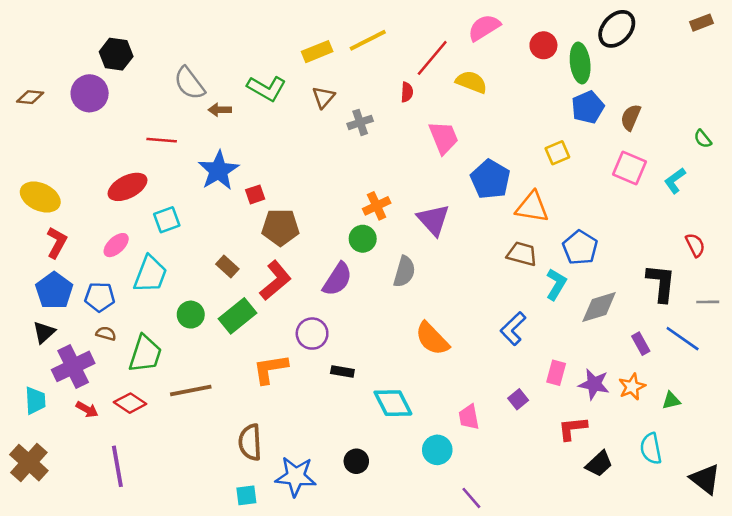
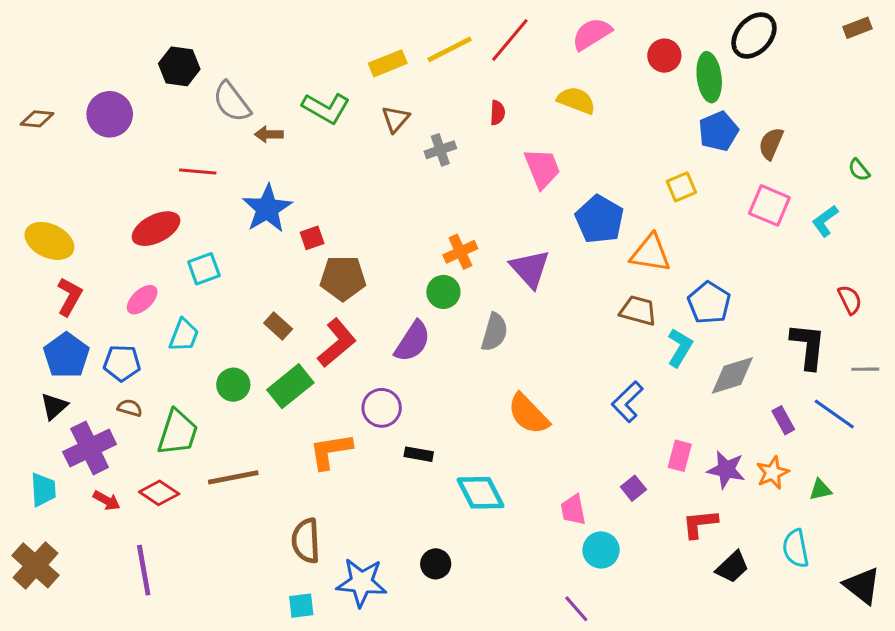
black hexagon: (116, 54) -> (179, 66), moved
red line: (432, 58) -> (510, 40), moved
cyan trapezoid: (150, 274) -> (184, 335), size x0.7
cyan circle: (437, 450) -> (601, 550), moved

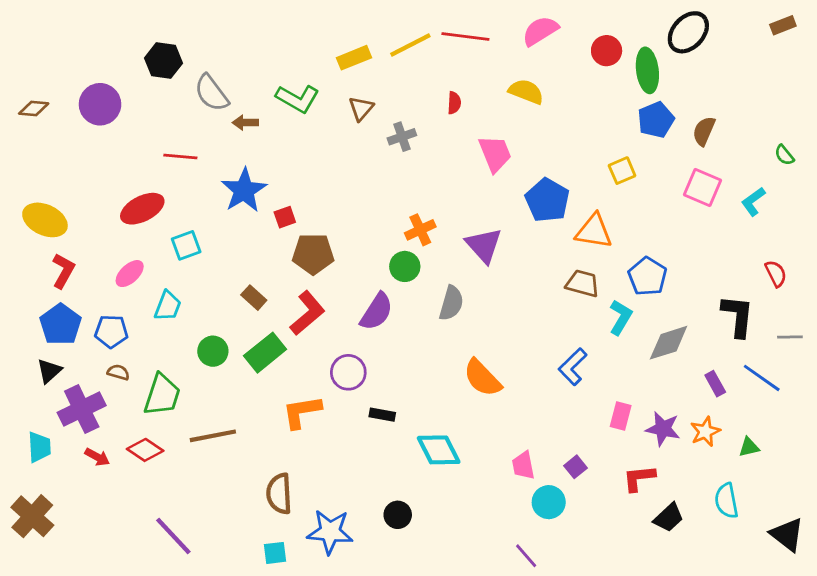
red line: (510, 40) -> (465, 37), turned 57
purple square: (633, 488) -> (575, 467), moved
purple line: (144, 570) -> (173, 536), moved, turned -33

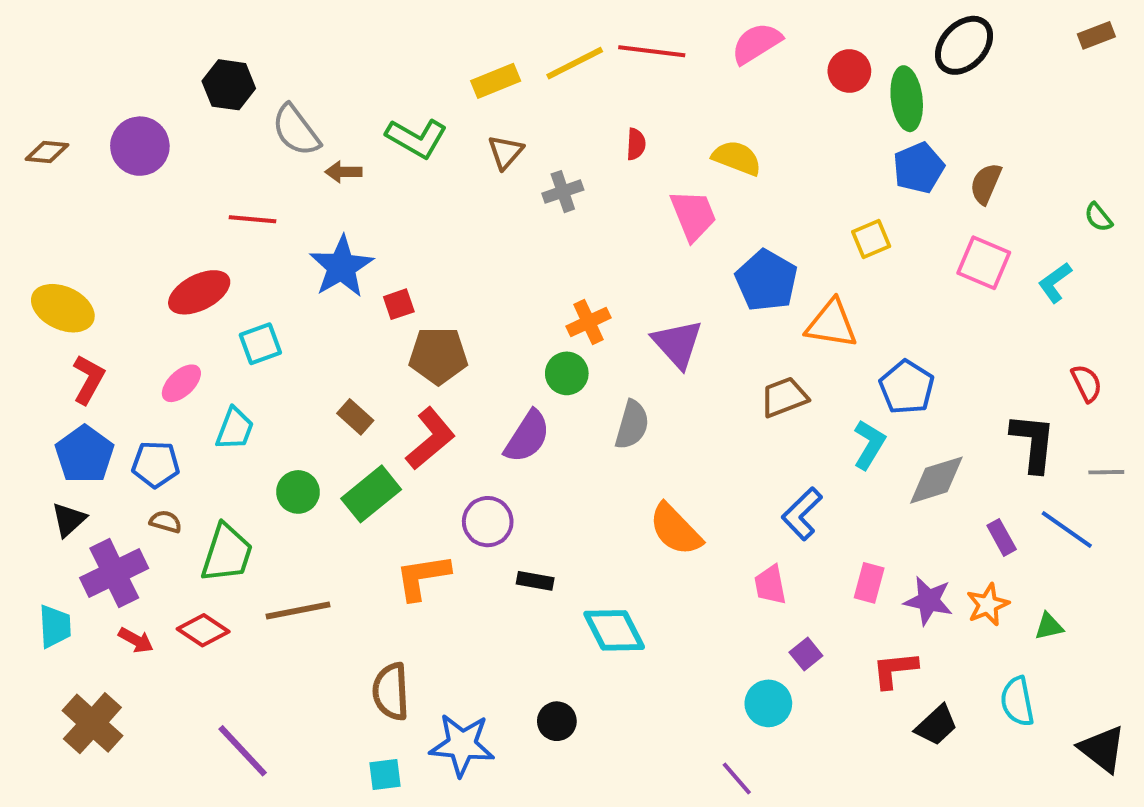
yellow semicircle: (526, 92) -> (737, 158), moved
brown trapezoid: (583, 283) -> (784, 397), moved, turned -36
pink trapezoid: (523, 465) -> (770, 585), moved
brown cross: (32, 516) -> (92, 723), moved

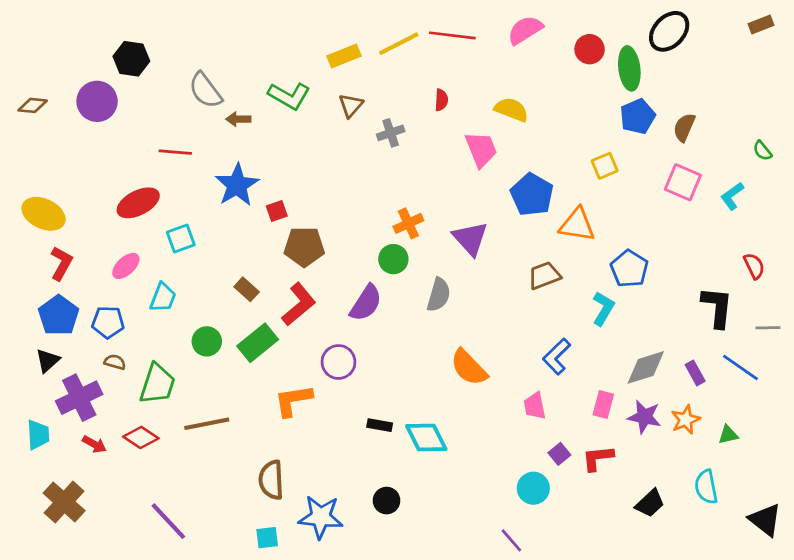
black hexagon: (229, 85) -> (131, 59), moved
gray diamond: (936, 480) -> (646, 367), moved
black rectangle: (535, 581) -> (380, 425), moved
red L-shape: (895, 670) -> (598, 458), moved

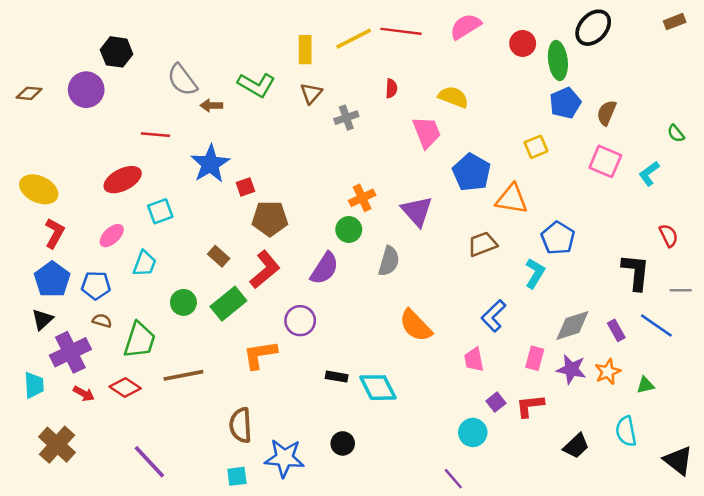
yellow rectangle: (344, 56) -> (305, 50), turned -68

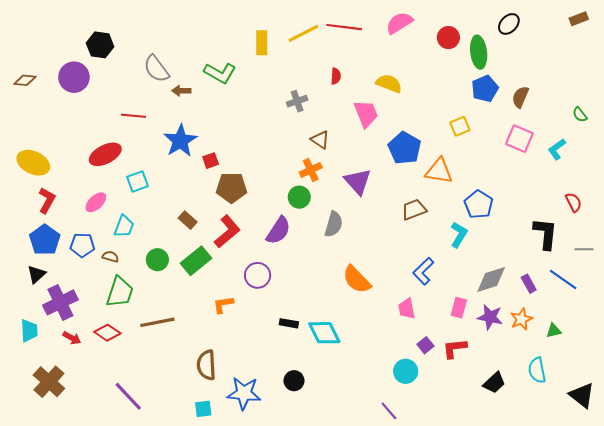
black ellipse: (593, 28) -> (509, 24), size x0.7
brown triangle: (311, 93) -> (320, 140), moved, turned -36
brown semicircle: (102, 321) -> (110, 257), moved
orange L-shape: (260, 355) -> (223, 305), size x0.7

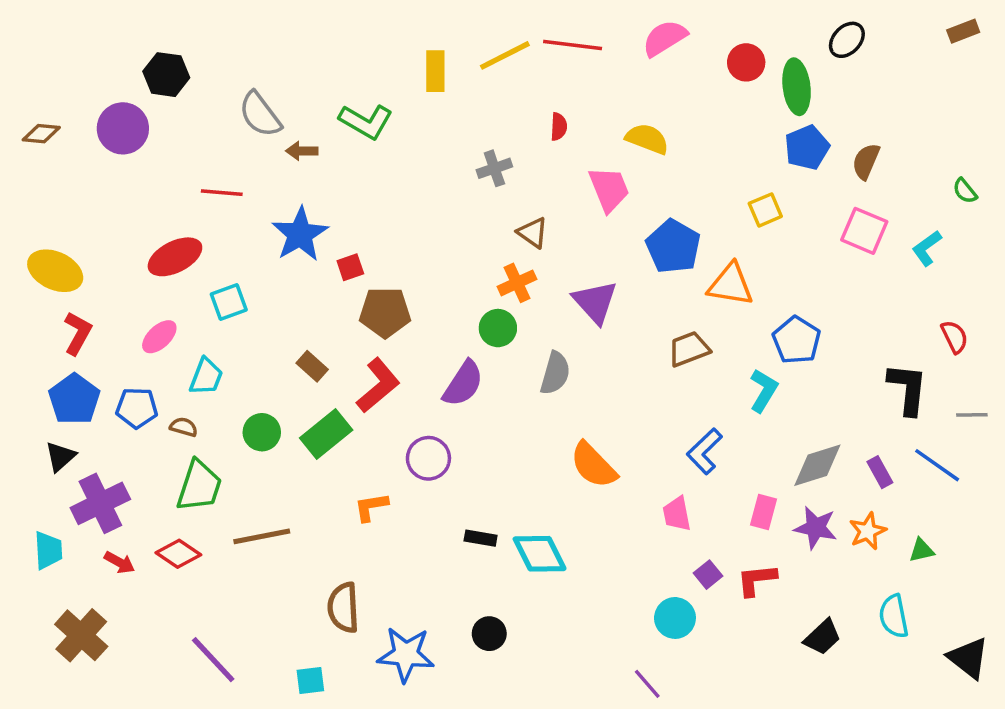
cyan square: (203, 409) -> (310, 680), moved

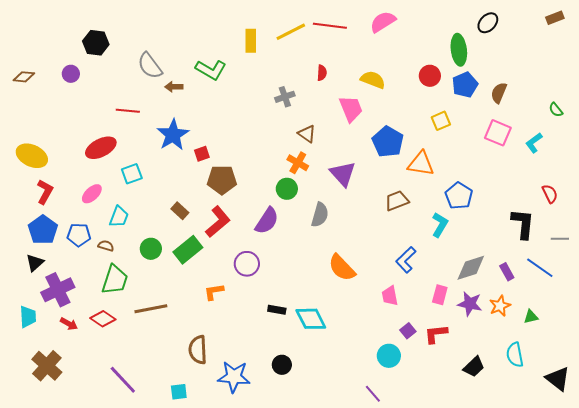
red circle: (746, 62) -> (430, 76), moved
purple circle: (123, 128) -> (71, 74), size x0.6
orange cross: (517, 283) -> (298, 163), turned -35

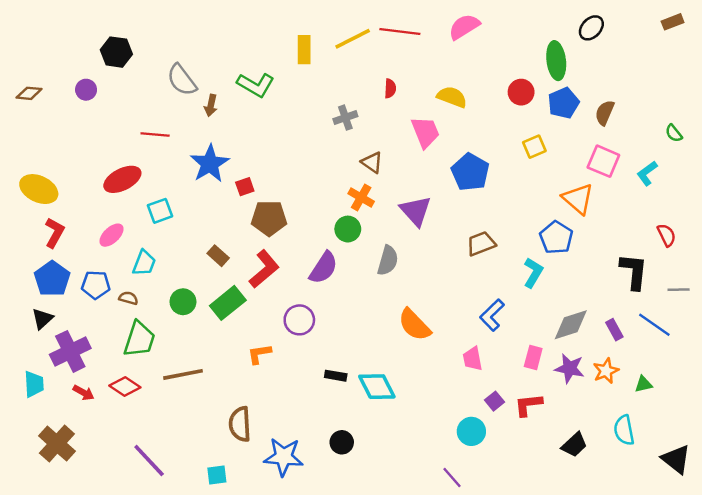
brown arrow: (174, 87) -> (211, 105), turned -78
orange triangle: (421, 164) -> (578, 199), moved, turned 32

